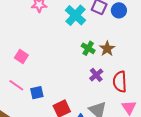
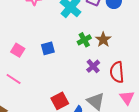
green cross: (88, 48) -> (84, 40), turned 32
blue square: (37, 93) -> (48, 48), moved

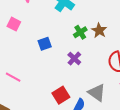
pink square: (18, 50) -> (14, 24), moved
purple cross: (93, 66) -> (74, 59), moved

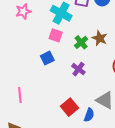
pink square: (14, 24) -> (56, 35), moved
pink line: (13, 77) -> (20, 95), turned 63

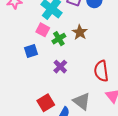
brown star: (100, 38) -> (80, 32), moved
green cross: (81, 42) -> (59, 39), moved

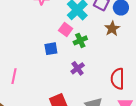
brown star: (80, 32) -> (112, 29), moved

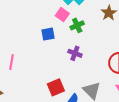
purple cross: (78, 68) -> (75, 53), turned -32

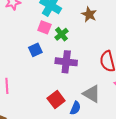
purple cross: (75, 53) -> (66, 62), size x1.5

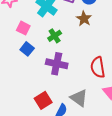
pink square: (44, 27) -> (23, 28), moved
blue square: (35, 50) -> (27, 49), turned -32

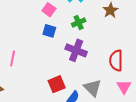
blue square: (27, 49) -> (49, 31), turned -32

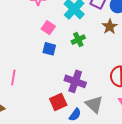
purple cross: (76, 50) -> (75, 81), moved

